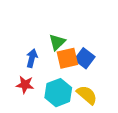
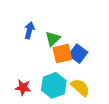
blue arrow: (32, 58) -> (29, 30), moved
red star: (25, 85) -> (23, 88), moved

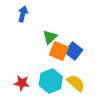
blue arrow: (29, 30) -> (23, 14), moved
orange square: (62, 54) -> (59, 51), turned 36

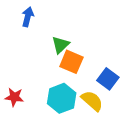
blue square: (74, 51) -> (108, 79), moved
red star: (22, 83) -> (14, 97), moved

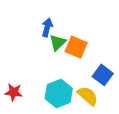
blue arrow: (28, 17) -> (47, 27), moved
orange square: (71, 62) -> (76, 47), moved

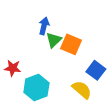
red star: (14, 92) -> (13, 68), moved
cyan hexagon: (59, 93) -> (36, 88), moved

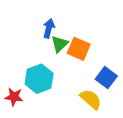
red star: (13, 68) -> (14, 97), moved
cyan hexagon: (36, 88) -> (39, 79), moved

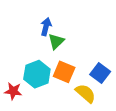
orange square: (79, 49) -> (64, 72), moved

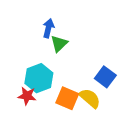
orange square: (64, 72) -> (67, 98), moved
red star: (13, 91) -> (27, 96), moved

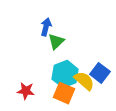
cyan hexagon: (39, 78) -> (65, 74), moved
yellow semicircle: (90, 98) -> (84, 81), moved

